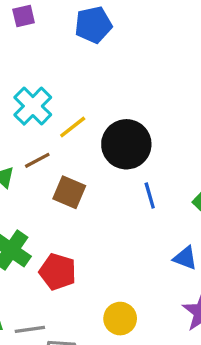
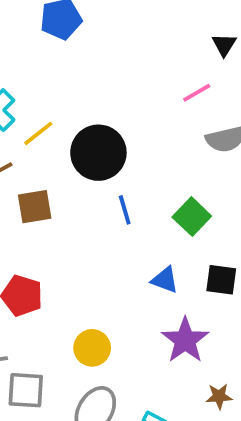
brown square: (69, 192) -> (35, 207), turned -32

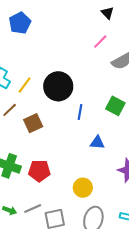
blue line: (125, 210) -> (80, 112), turned 42
blue triangle: (165, 280) -> (97, 143), moved

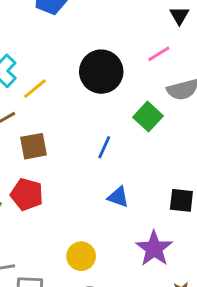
black circle: (58, 86) -> (101, 72), moved
green square: (115, 106) -> (148, 117), moved
red pentagon: (39, 171) -> (27, 194), moved

